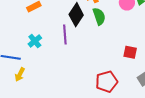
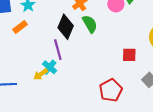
cyan cross: (35, 41) -> (50, 67), moved
yellow arrow: (20, 74) -> (41, 74), moved, turned 40

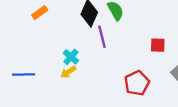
purple line: (58, 50) -> (102, 37), moved
yellow arrow: (41, 74) -> (68, 72), moved

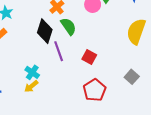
red square: (158, 45) -> (89, 57), moved, turned 32

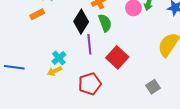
red square: (89, 57) -> (117, 57), size x1.5
red pentagon: (95, 90) -> (90, 84), moved

